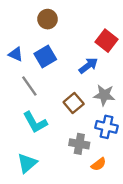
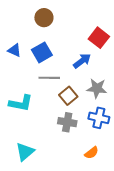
gray line: (29, 86) -> (49, 78), moved, turned -54
cyan L-shape: (35, 122) -> (21, 103), moved, turned -50
gray cross: (79, 144) -> (67, 122), moved

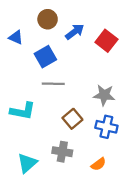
blue triangle: (14, 50) -> (16, 37), moved
blue arrow: (82, 61) -> (75, 32), moved
brown square: (68, 96) -> (72, 119), moved
gray cross: (67, 122) -> (62, 152), moved

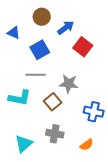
red square: (106, 41) -> (83, 47), moved
gray line: (53, 84) -> (36, 75), moved
gray star: (104, 95) -> (69, 84), moved
brown square: (72, 119) -> (53, 102), moved

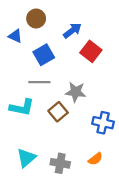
brown circle: (42, 17) -> (36, 18), moved
gray cross: (55, 134) -> (60, 163), moved

